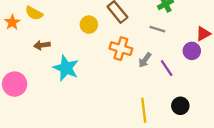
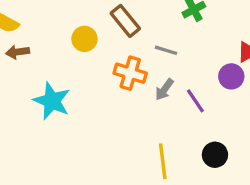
gray line: (157, 29) -> (166, 50), moved
brown arrow: (42, 45) -> (18, 52), moved

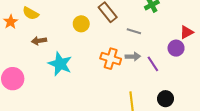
brown arrow: (18, 52) -> (39, 41), moved
orange cross: (130, 73) -> (111, 59), moved
gray arrow: (164, 89) -> (133, 57), turned -128

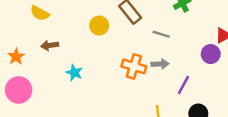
orange star: (11, 22) -> (16, 57), moved
cyan star: (60, 64) -> (74, 73), size x0.6
purple line: (153, 64) -> (183, 85), moved, turned 63

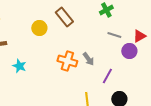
gray line: (161, 34) -> (114, 35), moved
gray arrow: (160, 64) -> (88, 59), turned 56

